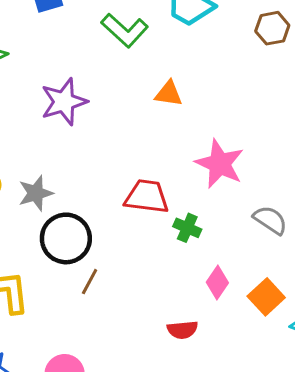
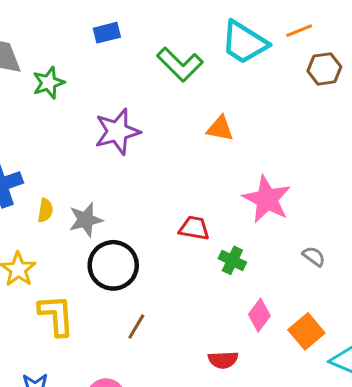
red trapezoid: (147, 197) -> (194, 228), size x0.7
gray semicircle: (270, 220) -> (314, 256), size x0.7
brown line: (90, 282) -> (136, 327), moved

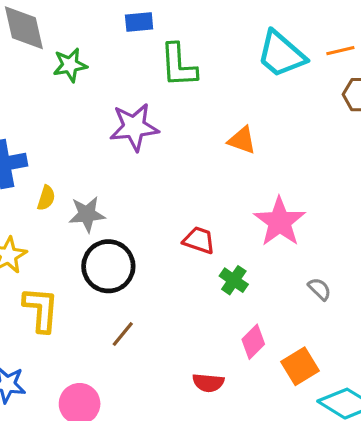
green L-shape: (180, 64) -> (178, 65), moved, turned 33

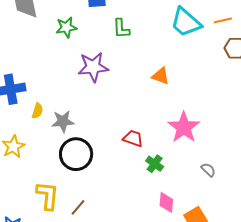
green star: (70, 65) -> (66, 27), moved
green L-shape: (178, 65) -> (121, 29), size x0.7
yellow L-shape: (41, 309) -> (48, 196), moved
brown line: (123, 334) -> (78, 207), moved
pink diamond: (253, 342) -> (166, 202), turned -40

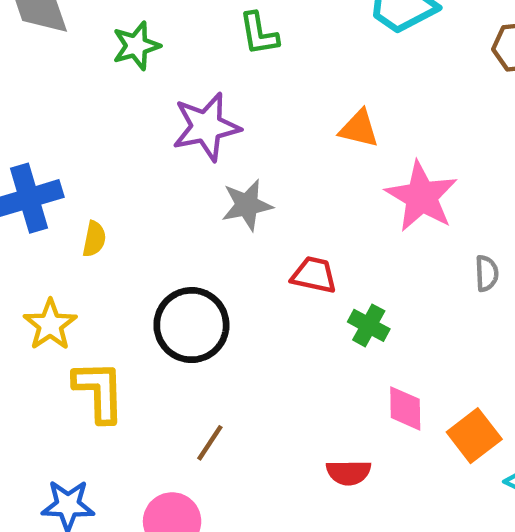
gray star: (63, 121) -> (247, 205), moved
pink star: (184, 127) -> (421, 197), moved
gray semicircle: (208, 170) -> (487, 273), moved, turned 49
yellow L-shape: (48, 196) -> (99, 391), moved

